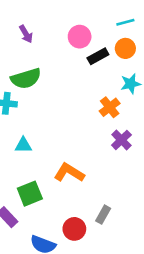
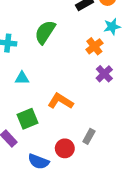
green semicircle: (26, 78) -> (45, 32), moved, turned 140

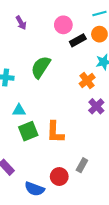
orange L-shape: (60, 101) -> (55, 132), turned -120
green square: (27, 119) -> (28, 131), moved

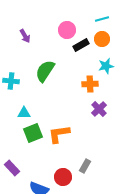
purple arrow: (21, 23) -> (25, 36), moved
orange cross: (87, 81) -> (90, 84), turned 35
orange L-shape: (55, 132) -> (59, 134), turned 80

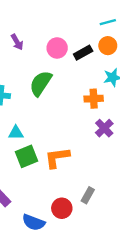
pink circle: (67, 30) -> (57, 48), moved

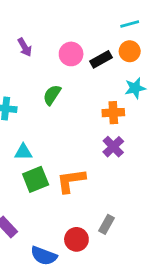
green semicircle: (41, 83) -> (52, 95), size x0.7
purple cross: (104, 128) -> (113, 147), moved

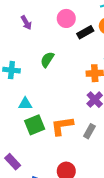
pink circle: (71, 54) -> (66, 18), moved
gray rectangle: (106, 224) -> (89, 131), moved

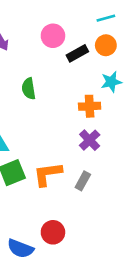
green semicircle: (47, 60) -> (29, 89), turned -42

